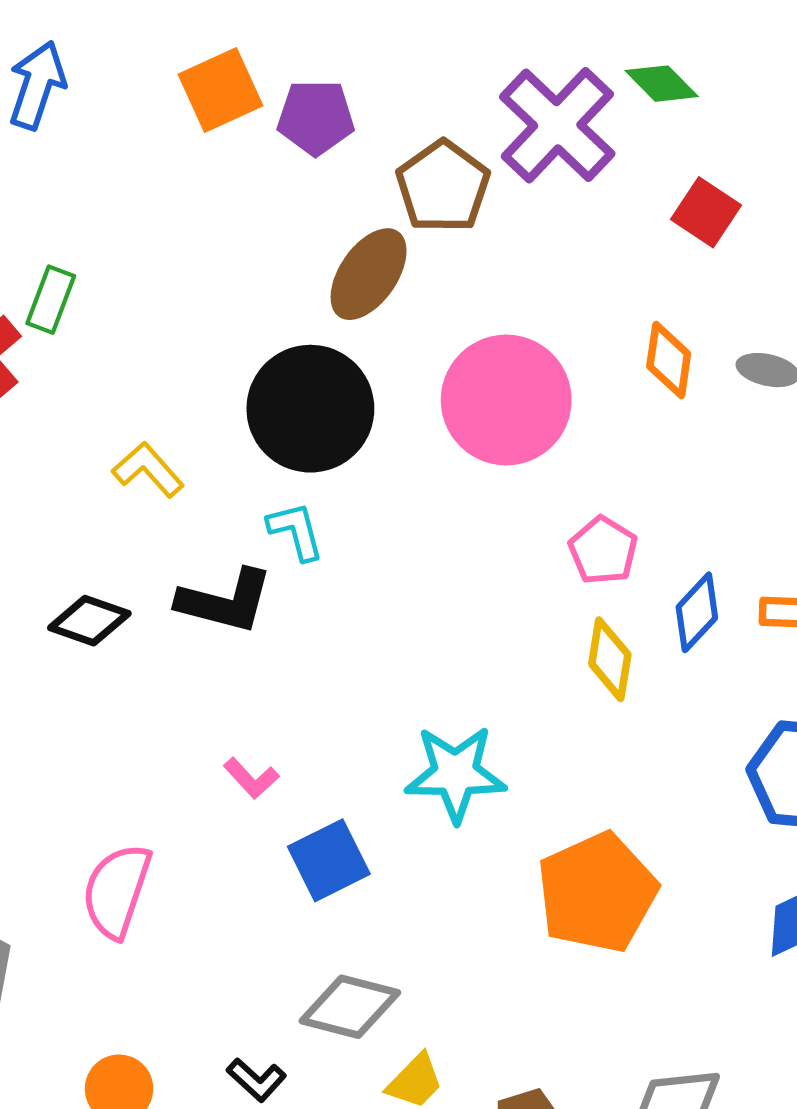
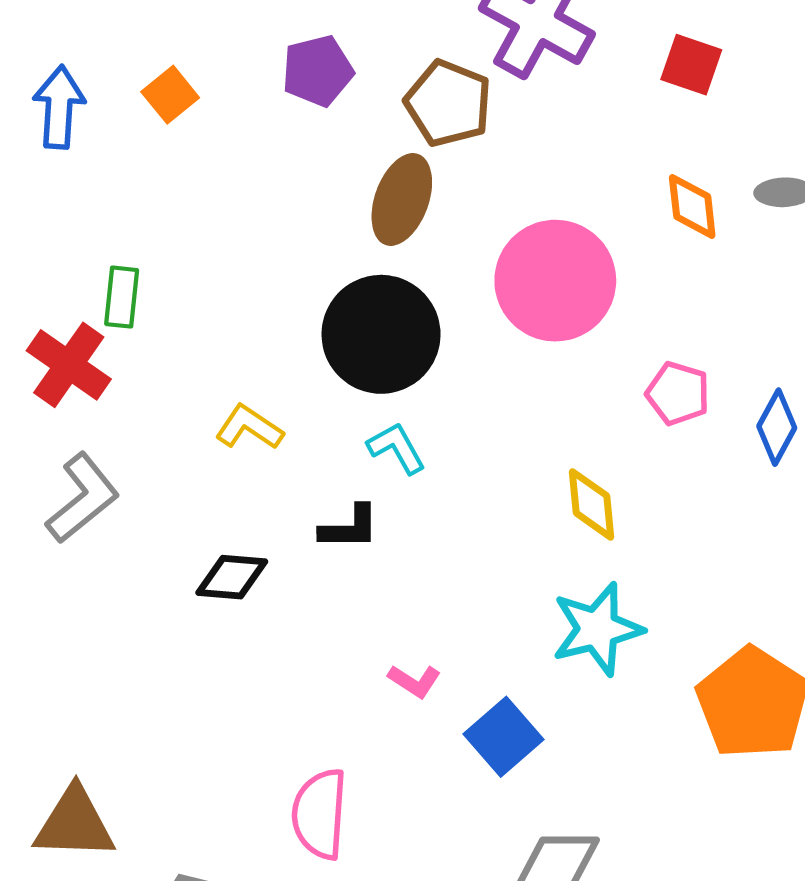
orange square: (221, 90) -> (170, 95), moved, size x0.7
black L-shape: (225, 601) -> (349, 528), size x0.7
yellow diamond: (610, 659) -> (592, 504), moved

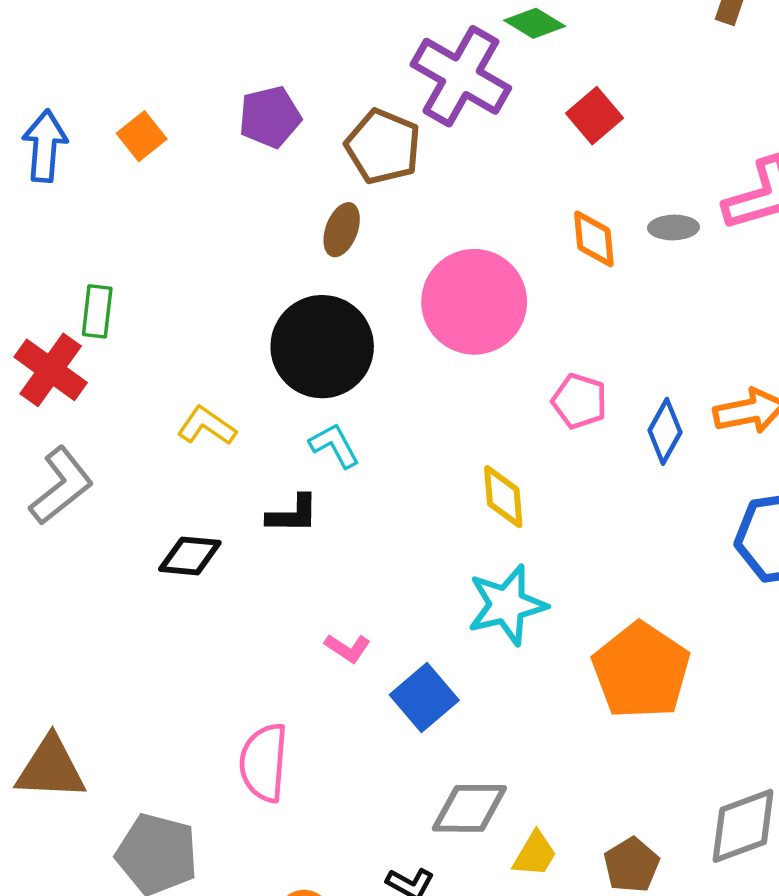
red square: (691, 65) -> (595, 116), turned 30
brown ellipse: (402, 199) -> (342, 230), size x0.7

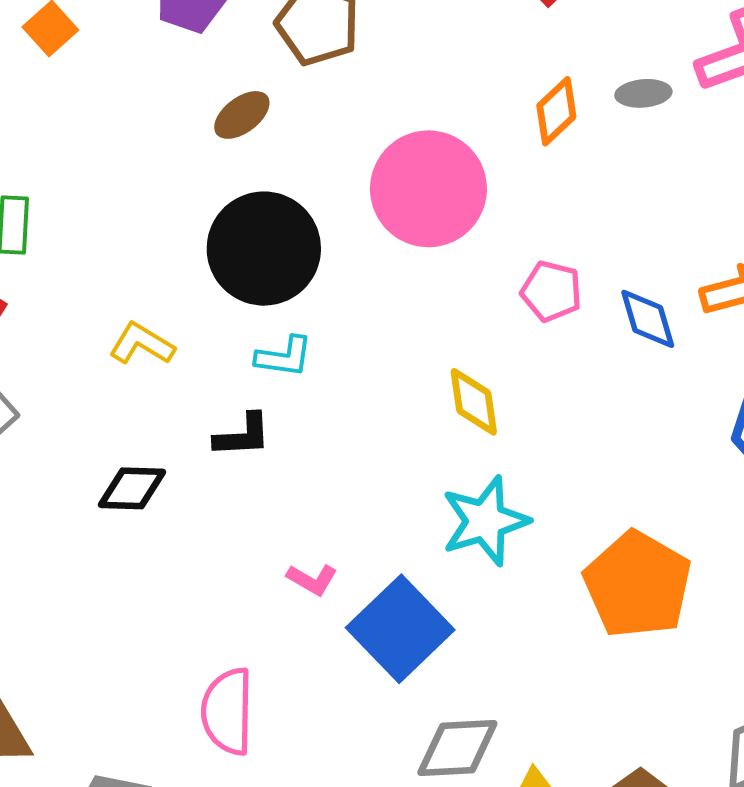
brown ellipse: (342, 230) -> (242, 115), moved, turned 36
orange diamond: (594, 239) -> (556, 111), turned 56
blue diamond: (665, 431) -> (648, 319), turned -42
cyan L-shape: (334, 445) -> (284, 357), turned 130
blue square: (424, 697) -> (400, 629), size x1.4

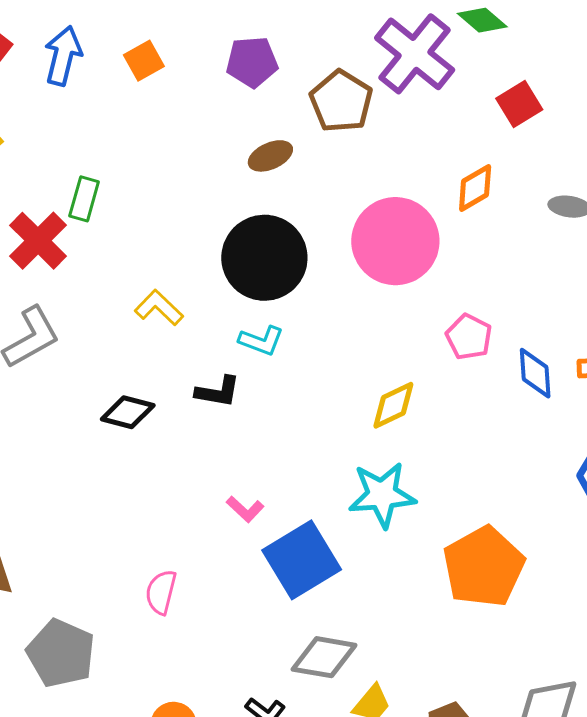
orange diamond: (556, 111) -> (475, 188), moved
yellow diamond: (474, 402) -> (393, 405), turned 60
pink semicircle: (227, 711) -> (161, 592), size x0.7

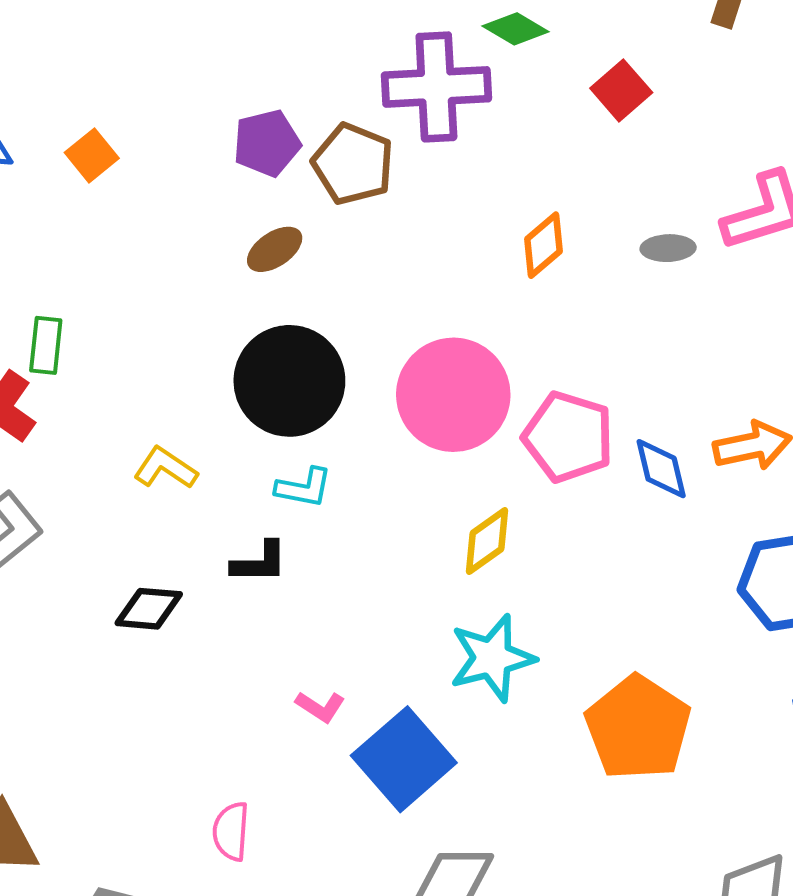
purple cross: (415, 54) -> (436, 87), turned -32
purple pentagon: (252, 62) -> (267, 143), moved
red square: (519, 104) -> (621, 90), moved
pink circle: (395, 241) -> (453, 395), moved
pink pentagon: (469, 337) -> (568, 437), size x1.5

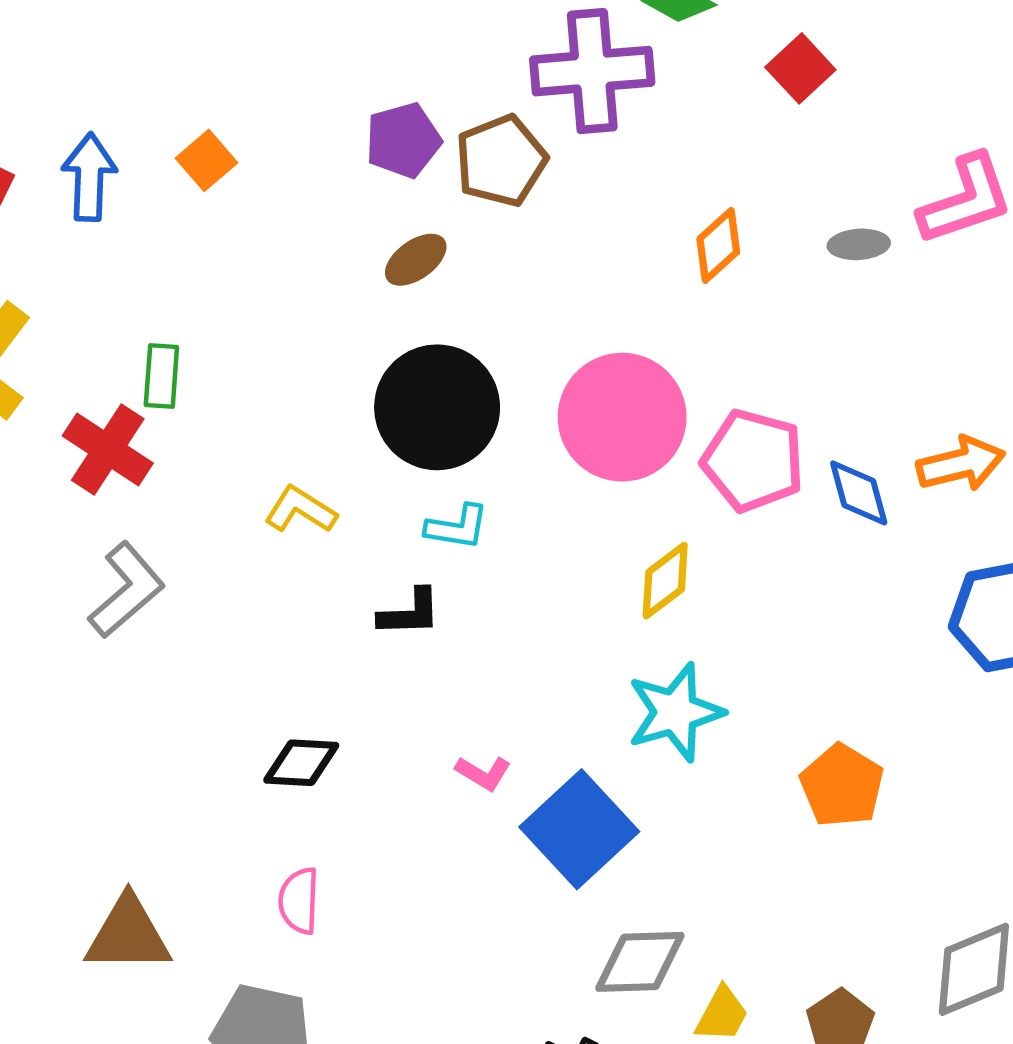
brown pentagon: (353, 164) -> (501, 161), turned 30
black diamond: (149, 609) -> (301, 763), moved
orange pentagon: (638, 728) -> (842, 786), size x0.7
pink semicircle: (231, 831) -> (299, 901), moved

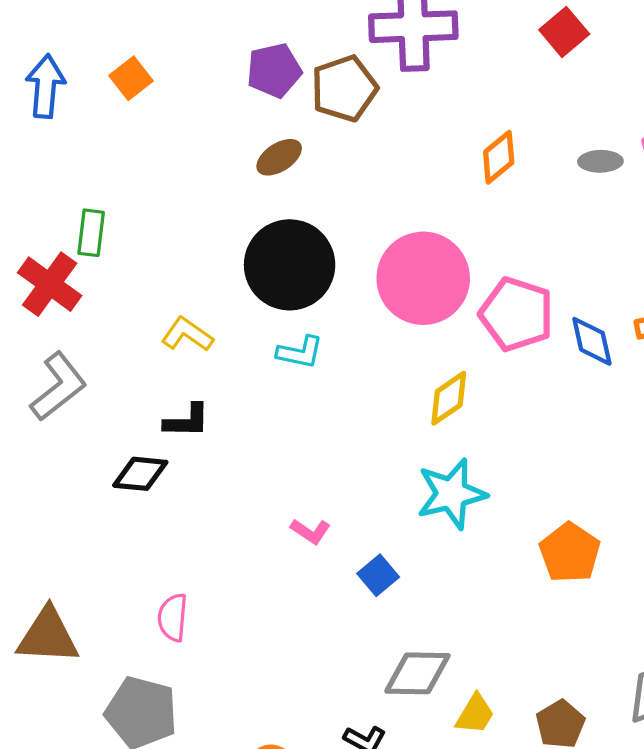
black L-shape: (410, 613) -> (187, 421), moved
black diamond: (301, 763) -> (140, 474), moved
blue square: (579, 829) -> (378, 575), size x0.5

